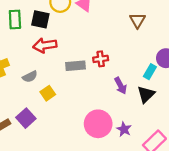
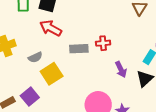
red arrow: (45, 45) -> (51, 28), turned 35
yellow square: (48, 93) -> (52, 74), size x1.5

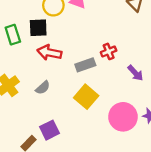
yellow square: (52, 74) -> (86, 97), moved
purple square: (30, 97) -> (50, 130), turned 30

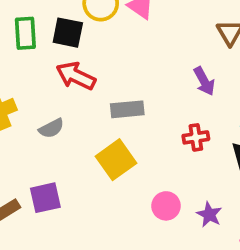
red cross: (109, 51) -> (196, 137), moved
purple arrow: (135, 73) -> (204, 81), moved
pink circle: (123, 117) -> (166, 206), size x0.6

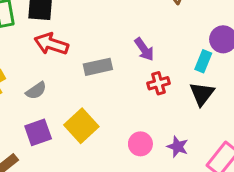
purple arrow: (204, 81) -> (144, 49), moved
yellow square: (116, 160) -> (81, 126), moved
purple square: (45, 198) -> (38, 132), moved

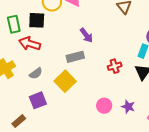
red arrow: (51, 44) -> (30, 44), moved
purple arrow: (144, 49) -> (86, 35), moved
yellow square: (81, 126) -> (65, 81), moved

